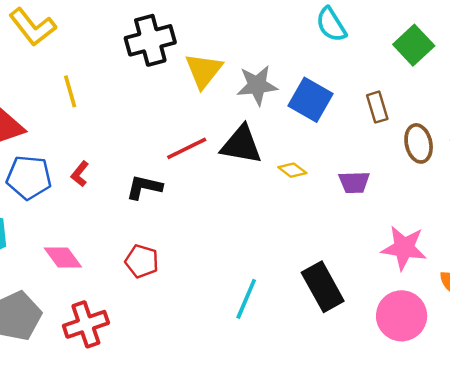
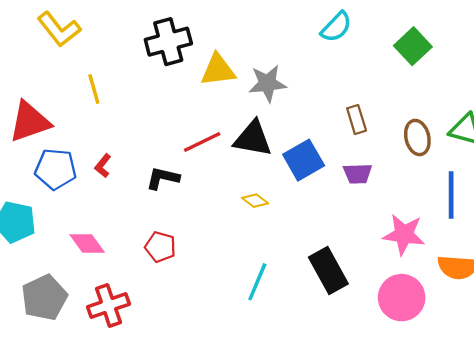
cyan semicircle: (331, 25) -> (336, 27), turned -104
yellow triangle: (204, 71) -> (218, 70), turned 45
blue square: (310, 100) -> (304, 160), moved, turned 30
brown rectangle: (377, 107) -> (357, 119), moved
yellow diamond: (292, 170) -> (255, 201), moved

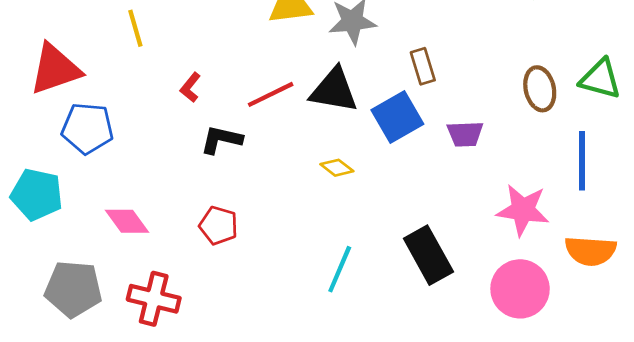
brown rectangle: (357, 119) -> (423, 66), moved
red L-shape: (103, 166) -> (190, 87), moved
gray pentagon: (44, 298) -> (73, 289), turned 30
red cross: (109, 305) -> (154, 299), turned 33

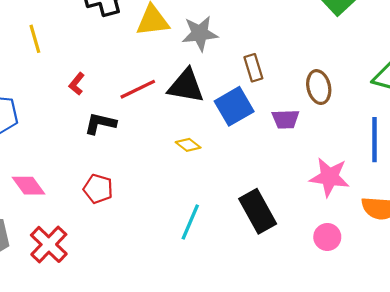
brown ellipse: (540, 89) -> (319, 87), moved
pink circle: (520, 289) -> (327, 237), size x0.6
red cross: (154, 299) -> (49, 244), turned 30

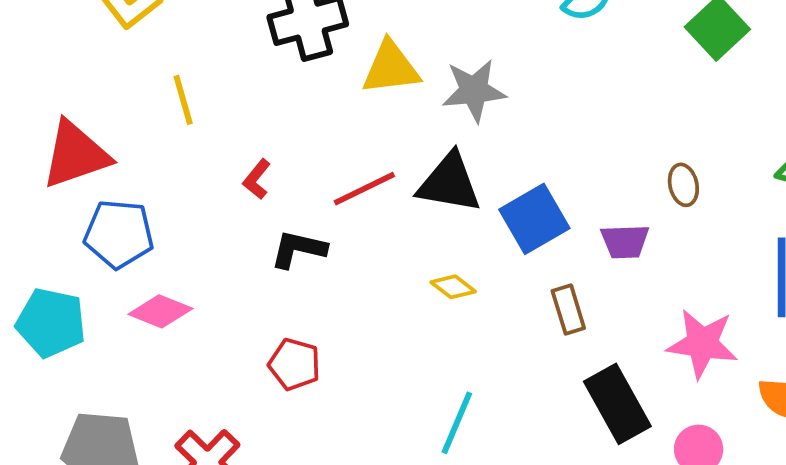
brown rectangle: (253, 68) -> (568, 309), moved
brown ellipse: (319, 87) -> (683, 185), size x0.7
pink diamond: (28, 186) -> (160, 311), moved, turned -32
black rectangle: (258, 211) -> (617, 404), moved

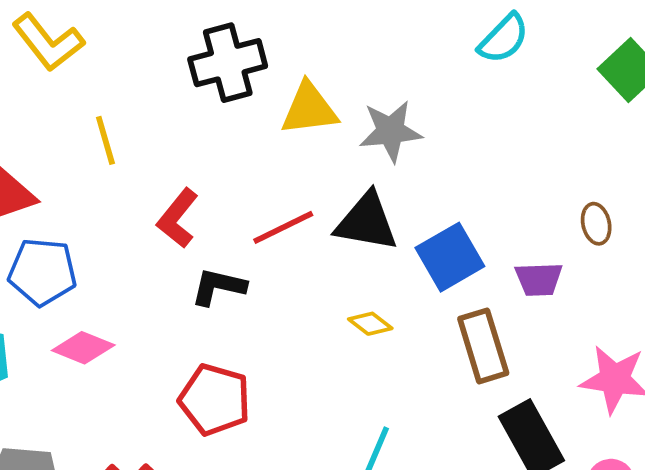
red L-shape: (257, 179) -> (178, 218), size x1.5
brown rectangle: (568, 309) -> (483, 346), size x1.5
red pentagon: (295, 364) -> (215, 400), size x1.4

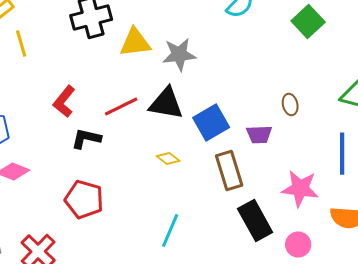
yellow line: (105, 140) -> (21, 44), moved

